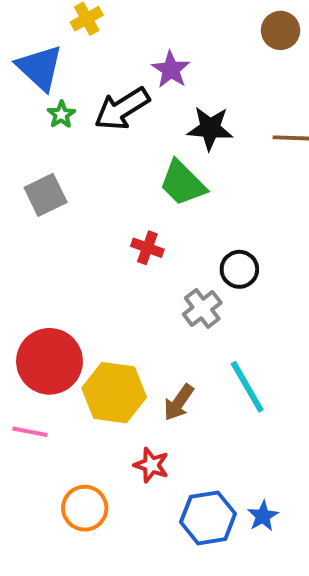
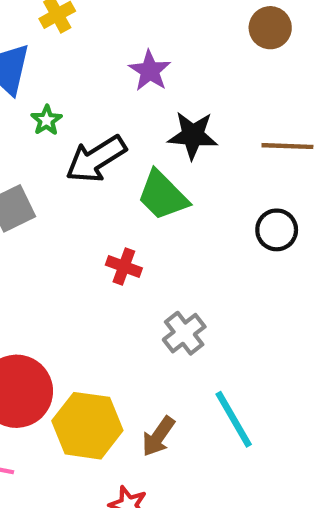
black arrow: (122, 109) -> (96, 159), moved
green star: (61, 115) -> (46, 120), moved
black circle: (239, 269) -> (277, 230), moved

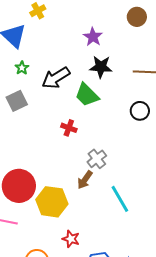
purple star: (150, 71) -> (93, 37), moved
green star: (46, 120) -> (22, 68), moved
brown arrow: (158, 436) -> (85, 180), moved

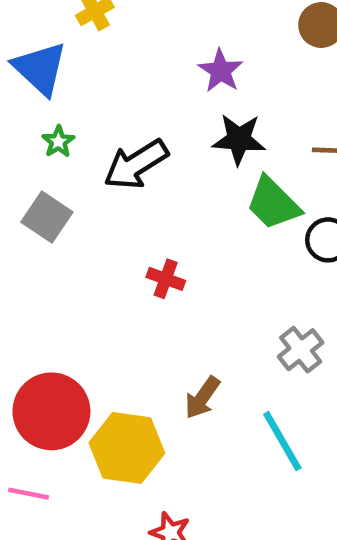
green trapezoid: (87, 95) -> (273, 203), moved
gray square: (17, 101) -> (47, 217), turned -30
gray cross: (97, 159) -> (301, 350), moved

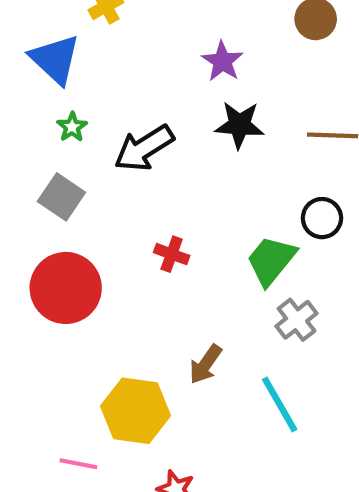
green trapezoid: (273, 203) -> (271, 260), moved, turned 84
red circle: (51, 411) -> (66, 288), moved
pink line: (29, 494) -> (78, 464), moved

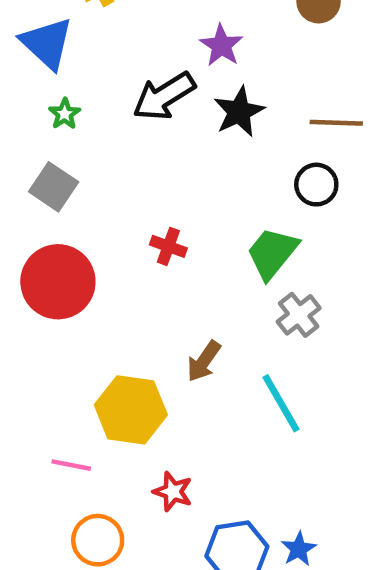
black star: (239, 125) -> (239, 112), turned -30
black arrow: (144, 148) -> (164, 96), moved
black circle: (322, 218) -> (316, 185), moved

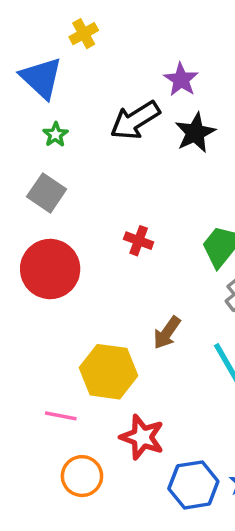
red star: (173, 492) -> (142, 437), size x1.4

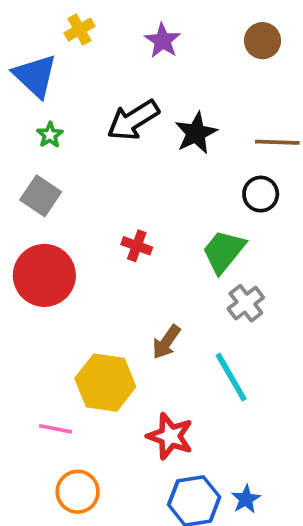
purple star: (181, 80) -> (163, 41), moved
red star: (142, 437) -> (170, 436), moved

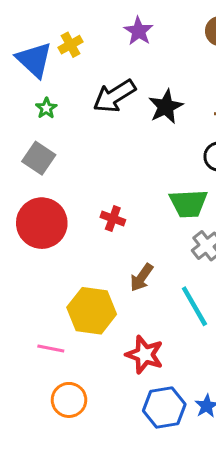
yellow cross: (79, 30) -> (71, 45), moved
red cross: (137, 246) -> (113, 219), moved
green trapezoid: (224, 251) -> (188, 203), turned -132

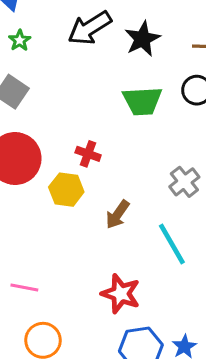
green trapezoid: (188, 203) -> (142, 101), moved
yellow hexagon: (92, 311) -> (66, 190), moved, size x0.7

